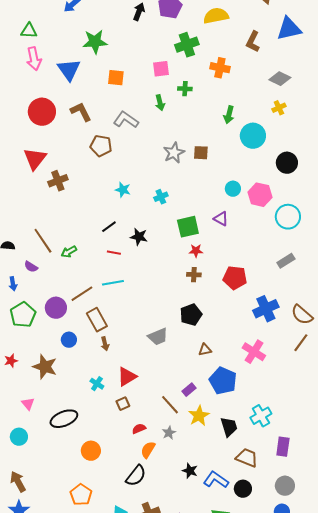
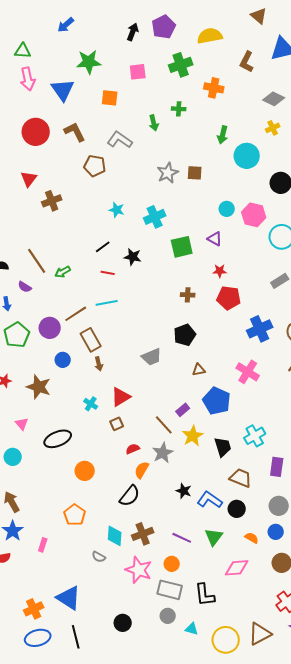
pink square: (161, 69) -> (138, 72), moved
red triangle: (35, 159) -> (29, 179), size x0.7
cyan cross: (161, 197) -> (155, 217), size x1.5
red star: (196, 251) -> (220, 271), moved
gray star: (169, 433) -> (163, 453), size x1.5

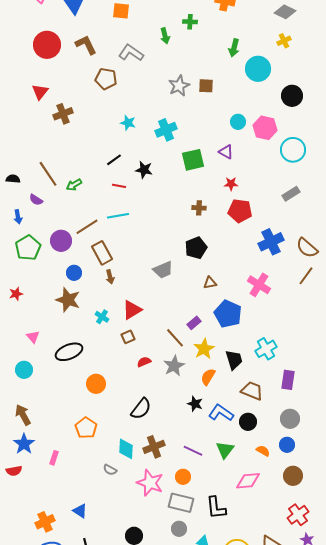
brown star: (39, 387) -> (68, 300), moved
orange semicircle: (142, 470) -> (208, 377), moved
blue triangle: (69, 598) -> (80, 511), size x0.6

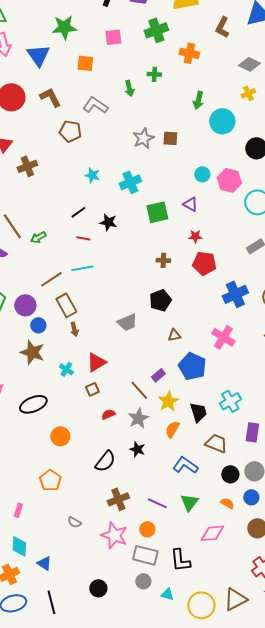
purple circle: (61, 241) -> (25, 305), moved
black star: (195, 404) -> (137, 449), moved
black circle: (248, 422) -> (230, 474), moved
cyan diamond: (126, 449) -> (19, 546), moved

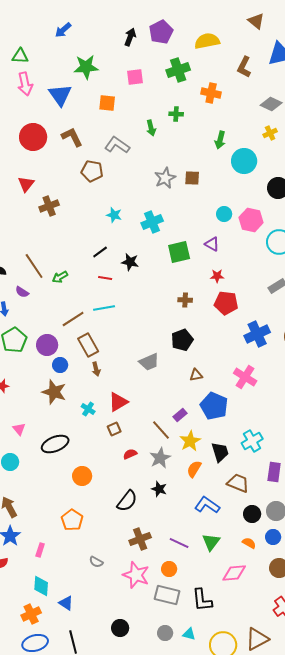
gray circle: (143, 581) -> (165, 633), moved

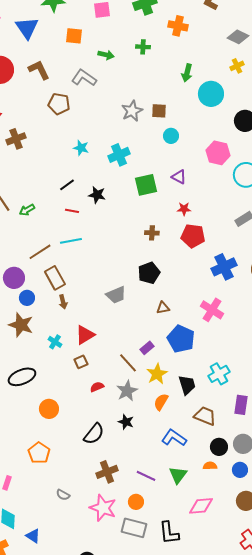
green arrow: (151, 128) -> (106, 55), moved, turned -63
cyan circle: (224, 214) -> (171, 136), moved
orange semicircle: (249, 543) -> (210, 466), moved, turned -32

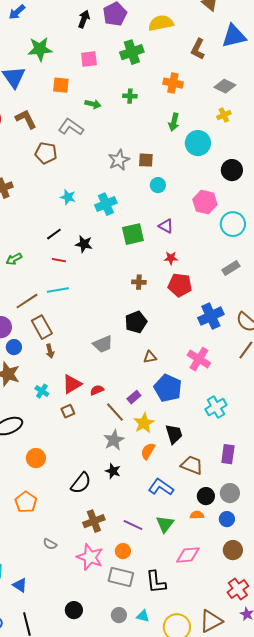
orange cross: (178, 26) -> (173, 83), moved
cyan cross: (219, 374) -> (216, 407), moved
red semicircle: (97, 387) -> (97, 390), moved

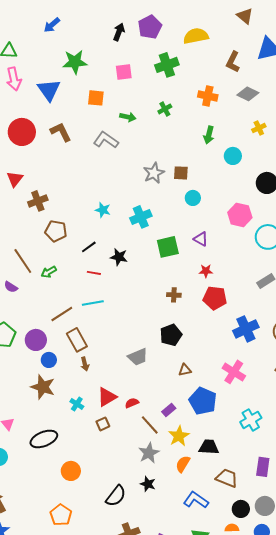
gray diamond: (225, 86) -> (248, 94), moved
green cross: (130, 96) -> (165, 109), turned -32
cyan circle: (198, 143) -> (233, 156), size x0.7
brown pentagon: (46, 153) -> (56, 231), moved
black trapezoid: (174, 434) -> (209, 447), turned -70

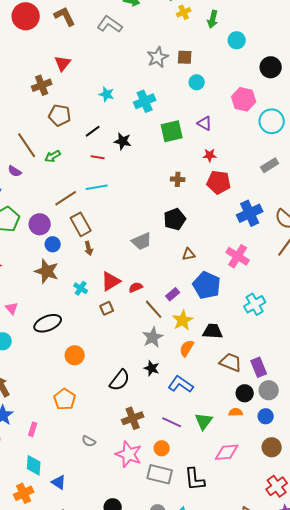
yellow cross: (259, 128) -> (184, 12), moved
red triangle: (15, 179) -> (63, 63), moved
purple rectangle: (263, 467) -> (259, 367), moved, turned -30
blue L-shape: (196, 500) -> (181, 384), moved

